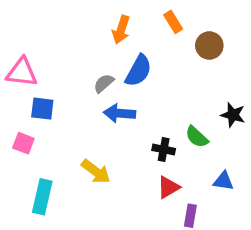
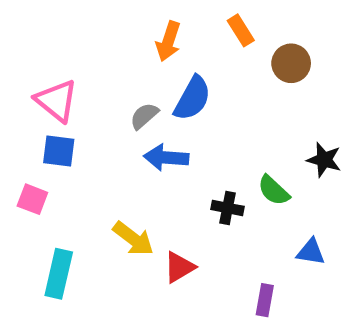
pink triangle: (22, 72) -> (57, 101), moved, turned 32
red triangle: (168, 187) -> (179, 267), moved

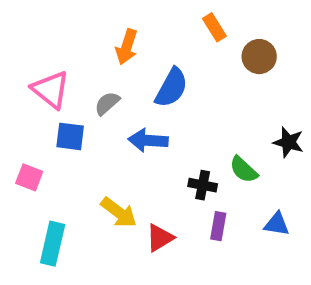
orange arrow: (168, 41) -> (127, 47), moved
gray semicircle: (144, 116) -> (107, 103), moved
blue square: (59, 151) -> (70, 136), moved
purple rectangle: (265, 300) -> (218, 226), moved

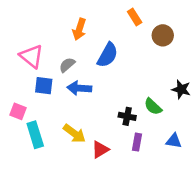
blue arrow: (148, 140) -> (79, 88), moved
cyan rectangle: (53, 244) -> (35, 135), moved, turned -30

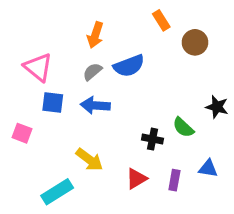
blue semicircle: (108, 55) -> (129, 66), turned 40
gray semicircle: (67, 65) -> (92, 72), moved
cyan rectangle: (35, 135) -> (57, 192), moved, turned 75
purple rectangle: (137, 142) -> (174, 180), moved
red triangle: (100, 149) -> (136, 179), moved

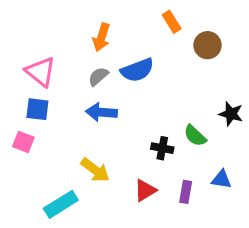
blue square: (53, 102) -> (37, 109), moved

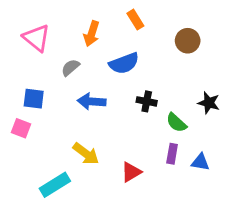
orange rectangle: (172, 22) -> (135, 20), moved
pink triangle: (41, 72) -> (37, 38), moved
gray semicircle: (98, 76) -> (70, 68), moved
black cross: (162, 148) -> (147, 101), moved
purple rectangle: (186, 192) -> (172, 154), moved

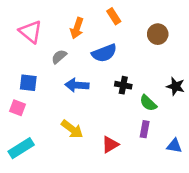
blue triangle: (200, 162) -> (174, 146), moved
cyan rectangle: (55, 185) -> (21, 148), moved

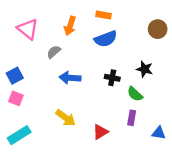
orange rectangle: (114, 16) -> (104, 15), turned -48
brown circle: (158, 34) -> (158, 29), moved
blue semicircle: (104, 53) -> (106, 39), moved
blue square: (28, 83) -> (15, 76), moved, turned -35
black star: (176, 86) -> (145, 69), moved

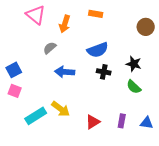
pink triangle: (28, 29) -> (36, 15), moved
blue semicircle: (106, 39) -> (98, 50), moved
green semicircle: (135, 94) -> (134, 87), moved
purple rectangle: (132, 118) -> (122, 121), moved
cyan rectangle: (19, 135) -> (36, 116), moved

